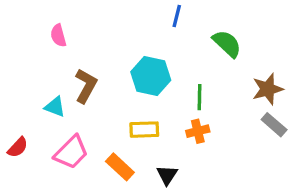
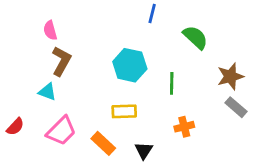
brown L-shape: (86, 86) -> (61, 61), moved
orange cross: (198, 131) -> (184, 127), moved

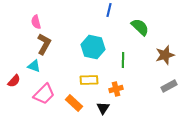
gray rectangle: (236, 107) -> (169, 86), moved, turned -70
red semicircle: (15, 127) -> (14, 81), moved
orange cross: (184, 127) -> (116, 89), moved

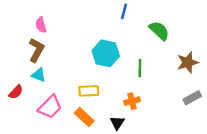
brown L-shape: (44, 44) -> (36, 50), moved
yellow rectangle: (89, 80) -> (89, 91), moved

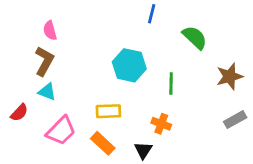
orange cross: (132, 101) -> (161, 124), turned 35

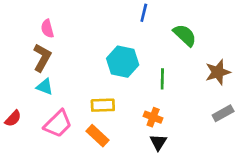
red semicircle: (19, 113) -> (13, 118), moved
black triangle: (143, 150) -> (158, 142), moved

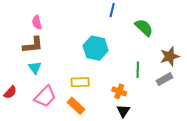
brown L-shape: (42, 58) -> (33, 45), turned 55
green line: (162, 79) -> (138, 70), moved
cyan triangle: (45, 87) -> (35, 68), turned 32
gray rectangle: (223, 113) -> (164, 79), moved

